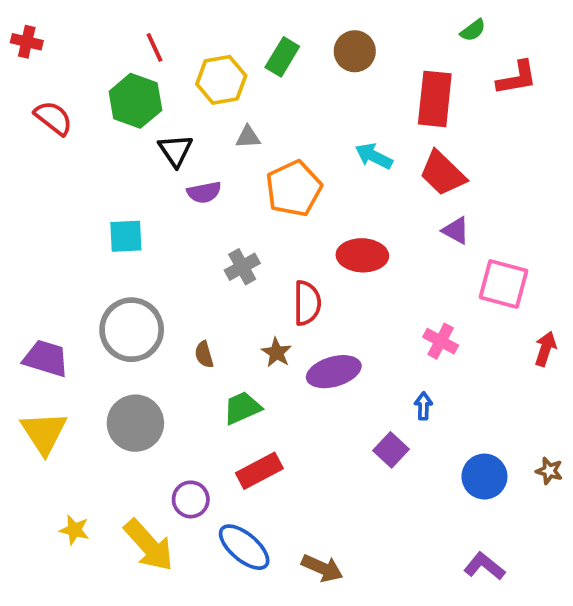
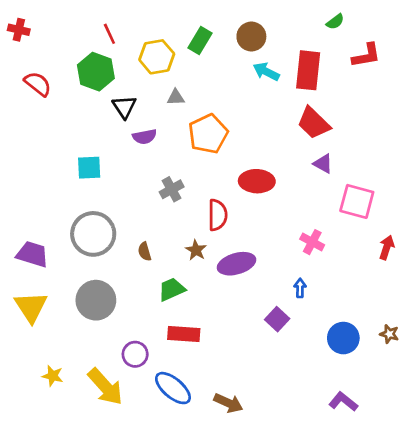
cyan arrow: (374, 156) -> (266, 72), moved
red rectangle: (259, 471) -> (184, 334), turned 32

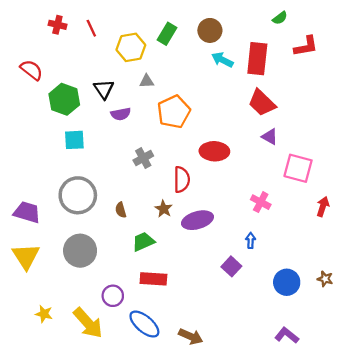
red cross: (19, 30) -> (57, 25), moved
green hexagon: (96, 72) -> (64, 99), moved

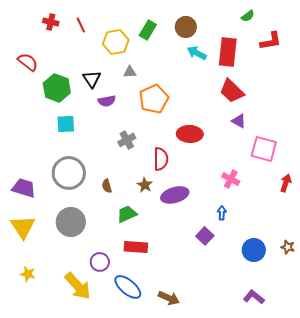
yellow star: (44, 314) -> (28, 274), moved

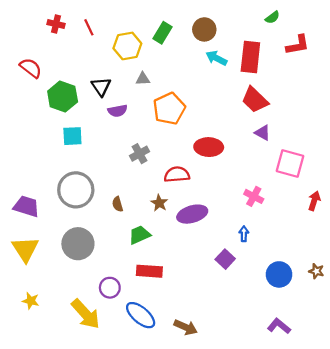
red semicircle: (161, 159) -> (177, 174), turned -95

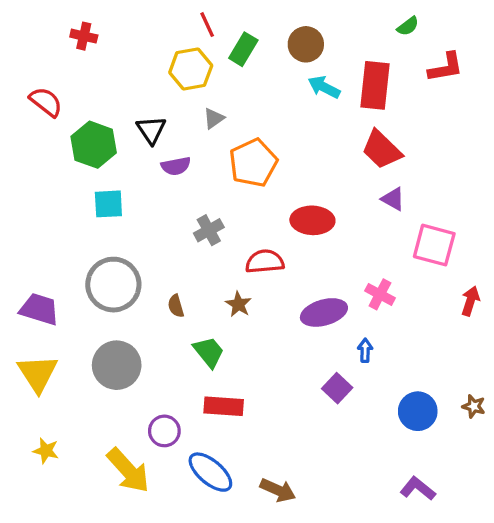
red line: (89, 27) -> (207, 25), moved
gray triangle: (143, 79) -> (214, 118), turned -32
purple ellipse: (192, 214) -> (324, 312), moved
green trapezoid: (139, 235) -> (209, 352), turned 75

